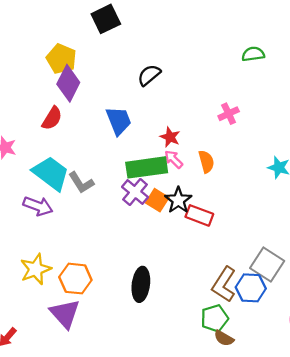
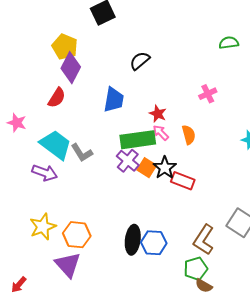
blue trapezoid: (119, 121) -> (114, 100), turned 32
blue hexagon: (251, 288) -> (154, 243), moved

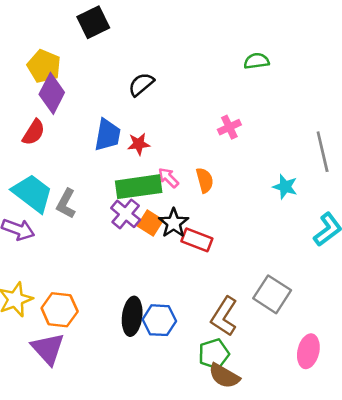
red star: (158, 114) -> (139, 144), moved, turned -30
gray L-shape: (82, 153) -> (66, 204), turned 60
brown semicircle: (204, 286) -> (224, 376), size x1.4

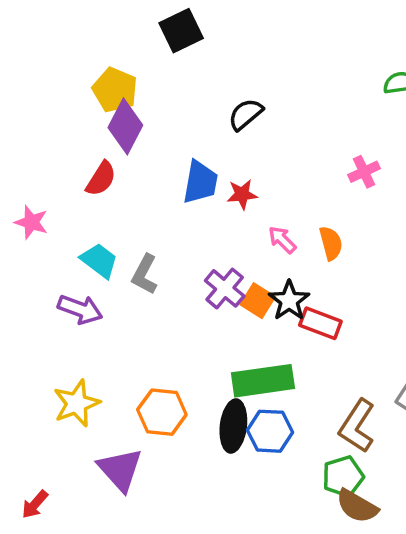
green rectangle: (139, 187) -> (263, 381), moved
cyan trapezoid: (32, 193) -> (99, 261), size x0.7
orange hexagon: (60, 310) -> (162, 412), moved

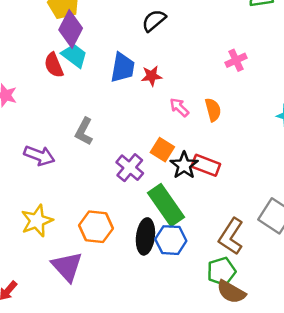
red semicircle: (101, 179) -> (54, 65), turned 125
cyan trapezoid: (99, 261) -> (74, 55), moved
purple cross: (225, 288) -> (130, 168), moved
black star: (289, 301) -> (184, 165), moved
green rectangle: (263, 381) -> (166, 205), turned 63

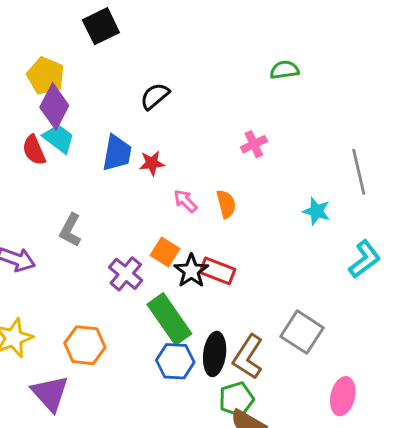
black ellipse: (145, 236) -> (215, 354), moved

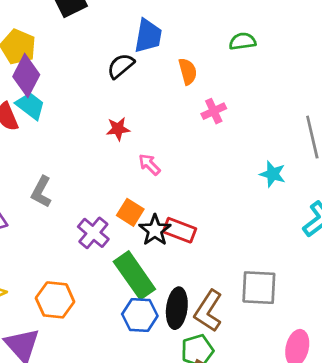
blue trapezoid: (117, 153) -> (148, 36), moved
orange semicircle: (226, 204) -> (188, 71), moved
gray square: (302, 332) -> (259, 288), turned -30

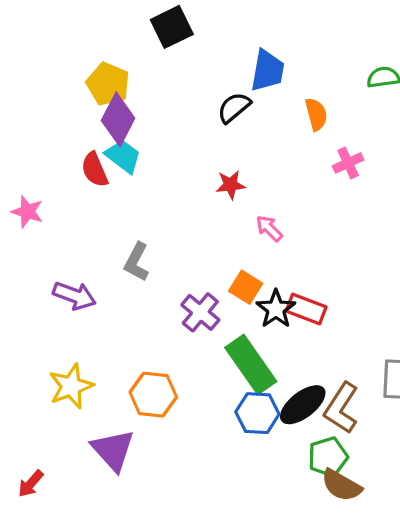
black ellipse: (177, 308) -> (303, 405), turned 45

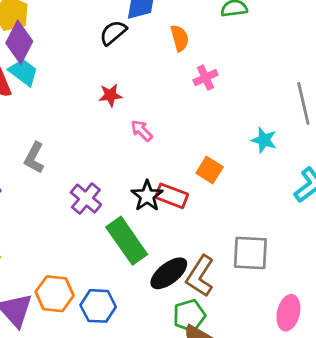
orange square: (246, 287) -> (210, 170), moved
orange hexagon: (153, 395) -> (55, 294), moved
blue hexagon: (257, 413) -> (98, 306), moved

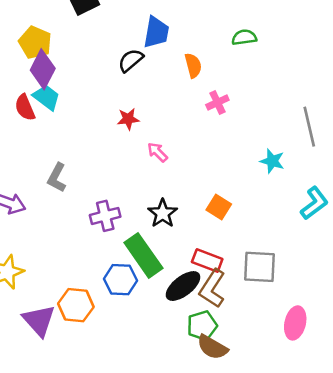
orange square: (210, 170) -> (219, 207), moved
red rectangle: (172, 196) -> (207, 261), moved
purple cross: (86, 199) -> (105, 216), turned 36
blue hexagon: (98, 306) -> (121, 280), moved

